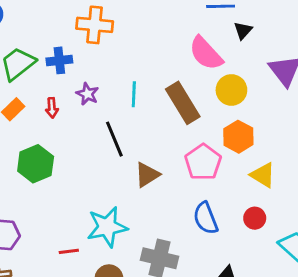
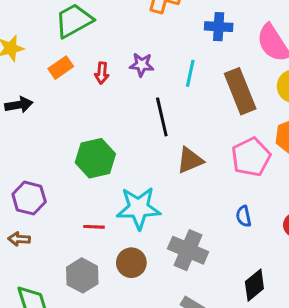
blue cross: (59, 60) -> (219, 27), moved
purple star: (87, 94) -> (142, 65), turned -30
green hexagon: (36, 164) -> (95, 158), moved
blue semicircle: (206, 218) -> (244, 216), size x0.6

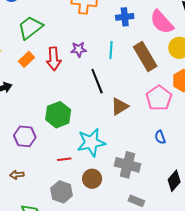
red arrow: (102, 73) -> (54, 59), size x1.6
purple hexagon: (29, 198) -> (25, 136), moved

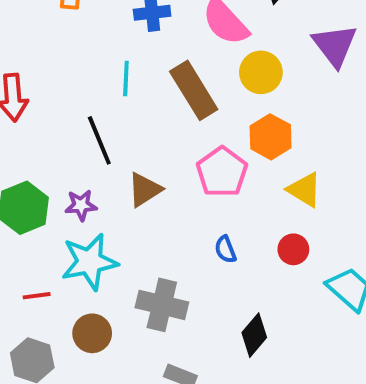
purple star: (79, 49) -> (81, 205), moved

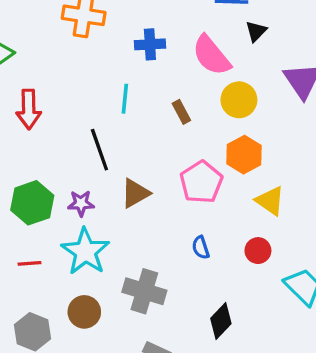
brown rectangle: (194, 90) -> (181, 112), size x0.5
cyan star: (89, 262) -> (85, 251), turned -30
red line: (37, 296) -> (30, 263), moved

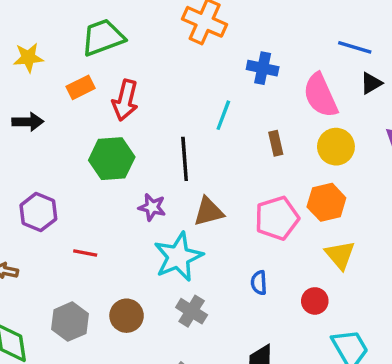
green hexagon: (32, 203) -> (112, 159), moved
cyan star: (85, 251) -> (178, 257), moved
gray cross: (144, 291) -> (192, 311), size x0.7

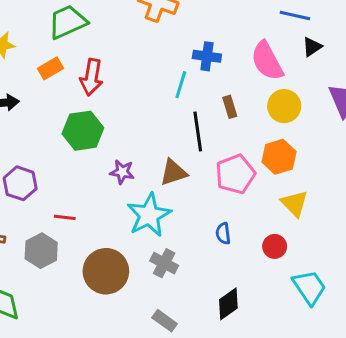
blue cross: (263, 68) -> (207, 56), moved
black line: (185, 159) -> (198, 131), moved
brown circle: (127, 316) -> (106, 271), size x1.5
gray hexagon: (70, 322) -> (41, 251), moved

